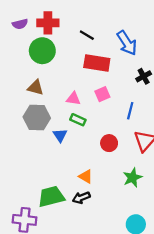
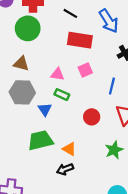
green trapezoid: (51, 197) -> (40, 140), moved

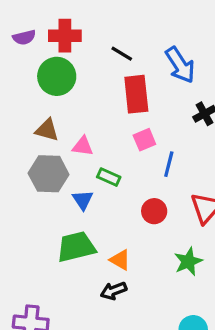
red rectangle: (80, 40) -> (136, 94), turned 75
pink triangle: (58, 74) -> (83, 146), moved
blue line: (112, 86) -> (169, 164), moved

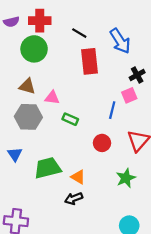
pink square: (144, 140) -> (129, 95), moved
blue triangle: (83, 200) -> (15, 154), moved

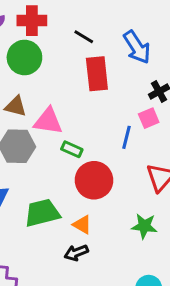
pink triangle: (52, 98) -> (48, 121), size x1.5
red circle: (102, 143) -> (94, 180), moved, size x1.6
green star: (126, 178) -> (144, 226), turned 30

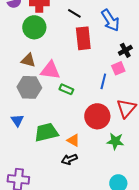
red circle: (94, 180) -> (97, 116), moved

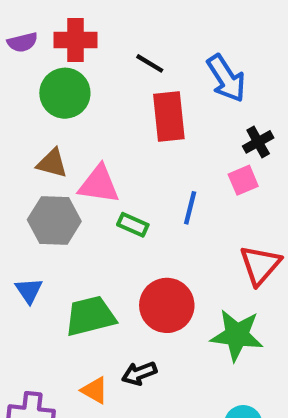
blue line: (103, 81) -> (190, 208), moved
red circle: (97, 116) -> (167, 305), moved
orange triangle: (73, 140) -> (95, 390), moved
green star: (115, 141) -> (237, 335), size x1.4

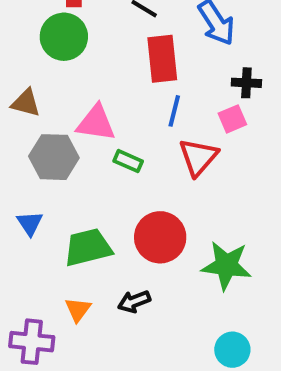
black cross: (258, 142) -> (246, 83), turned 32
brown triangle: (52, 163) -> (26, 103), moved
blue line: (190, 208) -> (174, 111), moved
red triangle: (260, 265) -> (198, 157), moved
orange triangle: (95, 390) -> (78, 310), moved, turned 36

